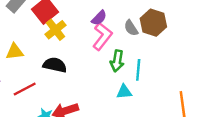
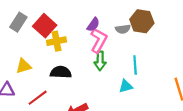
gray semicircle: (131, 28) -> (123, 29), turned -56
yellow cross: (55, 30) -> (57, 41), turned 36
green arrow: (117, 61) -> (100, 61), moved

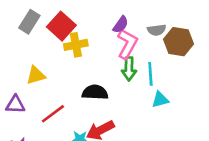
brown hexagon: (142, 21) -> (179, 42), moved
cyan line: (135, 65) -> (150, 74), moved
black semicircle: (61, 72) -> (95, 92), moved

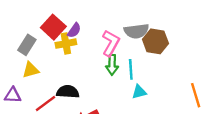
gray rectangle: (29, 22) -> (27, 45), moved
purple semicircle: (121, 25) -> (74, 30), moved
gray semicircle: (157, 30) -> (136, 31), size x1.5
black semicircle: (95, 92) -> (68, 92), moved

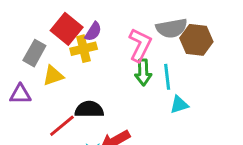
yellow triangle: (31, 70) -> (53, 76), moved
purple triangle: (13, 95) -> (20, 94), moved

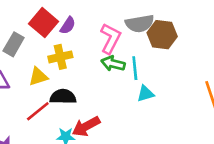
yellow cross: (84, 49) -> (60, 57), moved
green arrow: (143, 72) -> (113, 64), turned 105
yellow triangle: (53, 76) -> (38, 77), moved

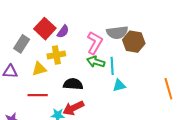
black semicircle: (63, 97) -> (73, 84), moved
red line: (38, 111) -> (38, 95), turned 36

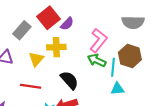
gray semicircle: (117, 33) -> (133, 22), moved
brown hexagon: (134, 42) -> (130, 56), moved
yellow triangle: (39, 69) -> (36, 59), turned -42
black semicircle: (73, 84) -> (69, 80), turned 36

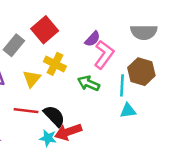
purple semicircle: (67, 24) -> (93, 39), moved
yellow cross: (56, 47) -> (55, 64), turned 30
green arrow: (97, 60) -> (89, 83), moved
black semicircle: (69, 80) -> (54, 116), moved

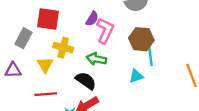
red square: (45, 30) -> (48, 19), turned -30
cyan line: (122, 85) -> (150, 56), moved
black semicircle: (54, 116) -> (86, 81), moved

